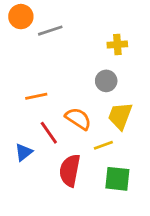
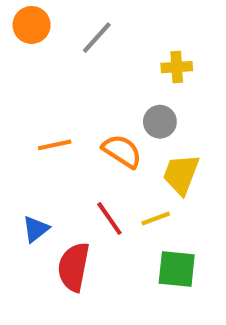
gray line: (50, 31) -> (97, 38), moved, turned -30
orange semicircle: (78, 119) -> (122, 151), moved
red line: (49, 133) -> (109, 219), moved
red semicircle: (70, 170) -> (74, 267), moved

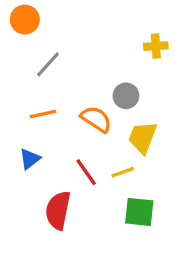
gray line: (97, 38) -> (48, 64), moved
yellow cross: (177, 67) -> (156, 46), moved
blue triangle: (36, 229) -> (30, 159), moved

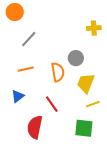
orange semicircle: (96, 119) -> (58, 72), turned 48
yellow line: (123, 172) -> (93, 104), moved

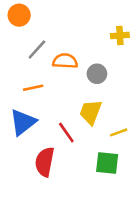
orange semicircle: (58, 72) -> (65, 61), moved, turned -78
yellow trapezoid: (86, 83) -> (91, 112), moved
blue triangle: (18, 96) -> (23, 122), size x1.6

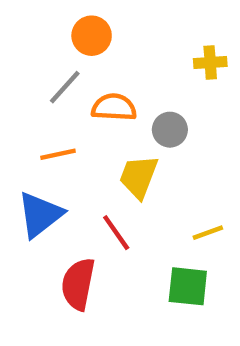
orange circle: (19, 15) -> (92, 36), moved
yellow trapezoid: (91, 112) -> (139, 177), moved

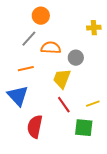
blue triangle: (40, 215) -> (18, 96), turned -35
red line: (116, 233) -> (64, 105), moved

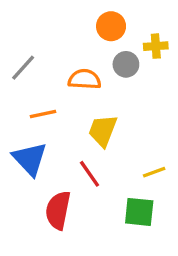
orange circle: (41, 16) -> (111, 26), moved
gray line: (29, 39) -> (23, 68), moved
gray circle: (76, 58) -> (126, 64), moved
red line: (64, 105) -> (89, 174), moved

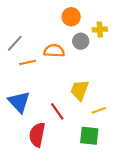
orange line: (43, 114) -> (28, 62), moved
yellow trapezoid: (103, 131) -> (80, 90), moved

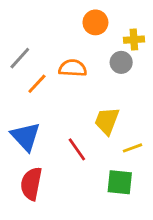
gray circle: (81, 41) -> (121, 62), moved
orange line: (28, 62) -> (37, 84), turned -35
red semicircle: (37, 135) -> (31, 184), moved

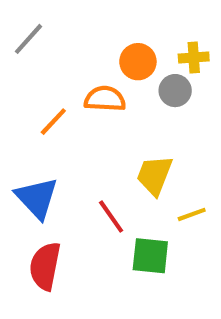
orange circle: (95, 22) -> (138, 62), moved
gray line: (20, 58) -> (28, 39), moved
green square: (120, 182) -> (150, 256), moved

